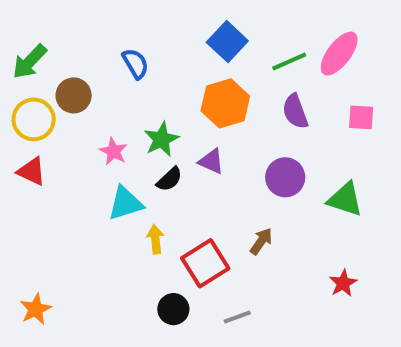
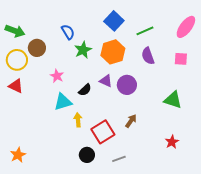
pink ellipse: (339, 54) -> (186, 27), moved
green arrow: (30, 61) -> (15, 31), turned -114
green star: (161, 139) -> (83, 50), moved
purple circle: (285, 177) -> (127, 85), moved

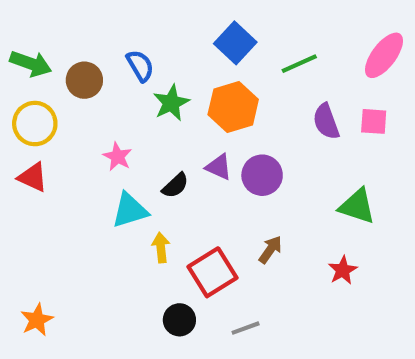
brown circle: (37, 48) -> (84, 80), moved
purple semicircle: (148, 56) -> (326, 121), moved
red star: (172, 142) -> (343, 270), moved

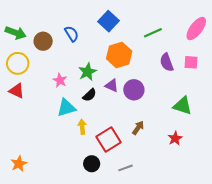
blue square: (235, 43) -> (109, 21), moved
green star: (171, 103) -> (87, 72), moved

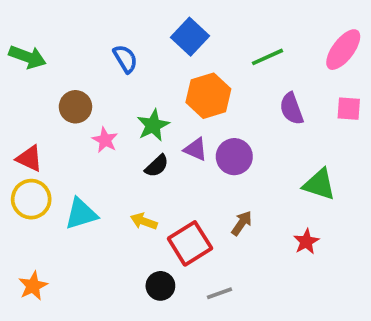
brown circle: (43, 41) -> (75, 107), moved
pink square: (191, 62) -> (349, 109), moved
yellow circle: (18, 63) -> (31, 199), moved
cyan triangle: (66, 108) -> (81, 214), moved
yellow arrow: (82, 127) -> (144, 221), turned -64

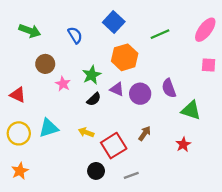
green arrow: (27, 57) -> (30, 31), moved
purple semicircle: (292, 109) -> (169, 88), moved
yellow circle: (31, 199) -> (19, 133), moved

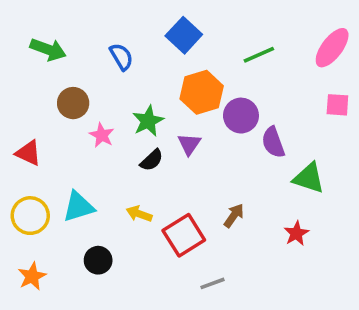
purple triangle: (117, 89) -> (189, 144), turned 40
purple circle: (140, 94) -> (241, 116), moved
black circle: (96, 171) -> (98, 260), moved

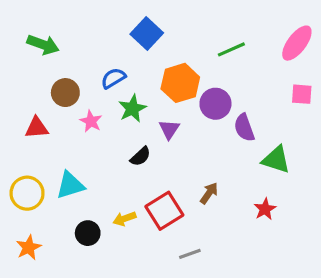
blue square: (184, 35) -> (147, 33), moved
blue semicircle: (121, 57) -> (113, 78), moved, turned -90
red triangle: (28, 153) -> (37, 128), moved, turned -30
black semicircle: (152, 160) -> (140, 156), moved
yellow arrow: (139, 214) -> (124, 219), moved, turned -40

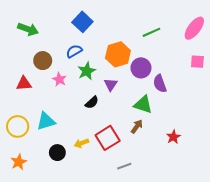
blue square: (147, 33) -> (82, 22), moved
green triangle: (276, 160) -> (143, 104), moved

